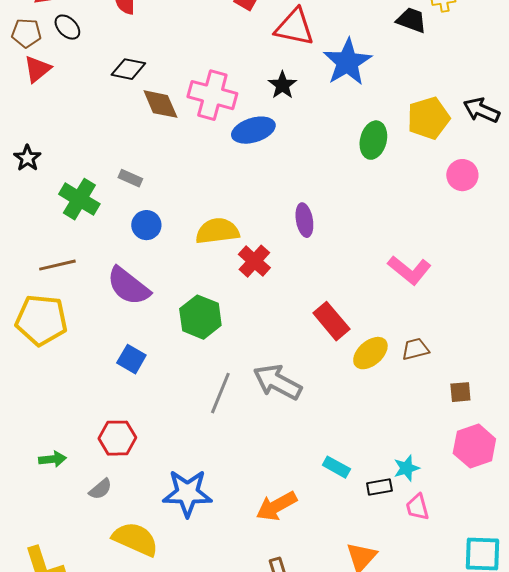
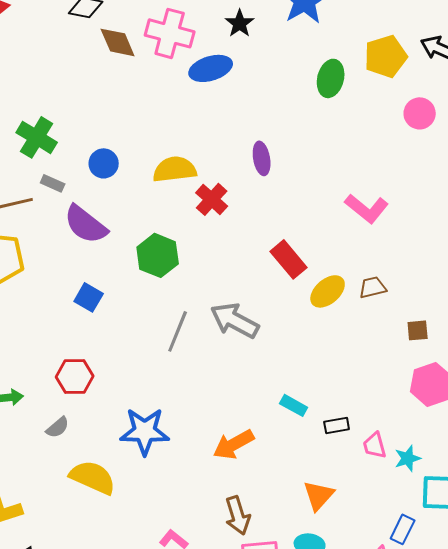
gray rectangle: (130, 178) -> (53, 183), moved
cyan star: (406, 468) -> (408, 458), moved

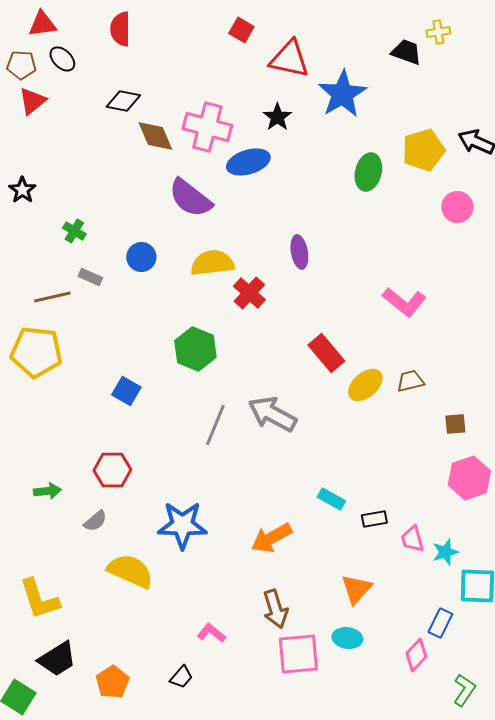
green cross: (37, 137) -> (74, 231), size x0.6
purple semicircle: (86, 224) -> (190, 198), moved

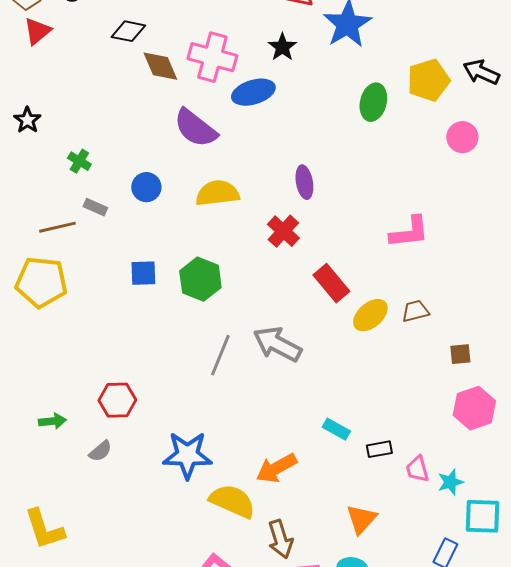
red cross: (249, 293) -> (283, 231), moved
pink L-shape: (404, 302) -> (409, 232), turned -45
blue square: (126, 391) -> (143, 273), moved, turned -32
yellow semicircle: (130, 571) -> (232, 501), moved

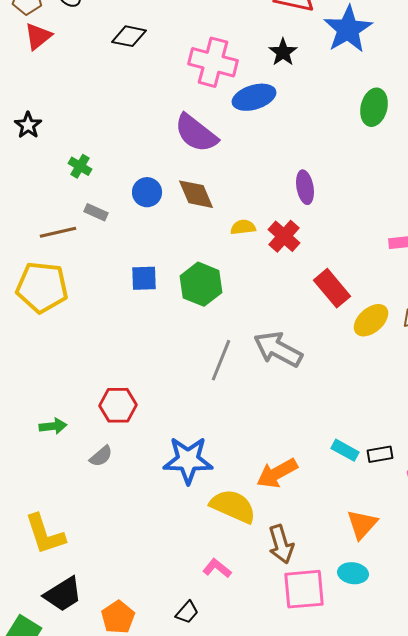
brown diamond: (160, 66) -> (196, 194), moved
yellow semicircle: (217, 193) -> (243, 227), moved, size x0.6
cyan rectangle: (336, 429) -> (345, 450), moved

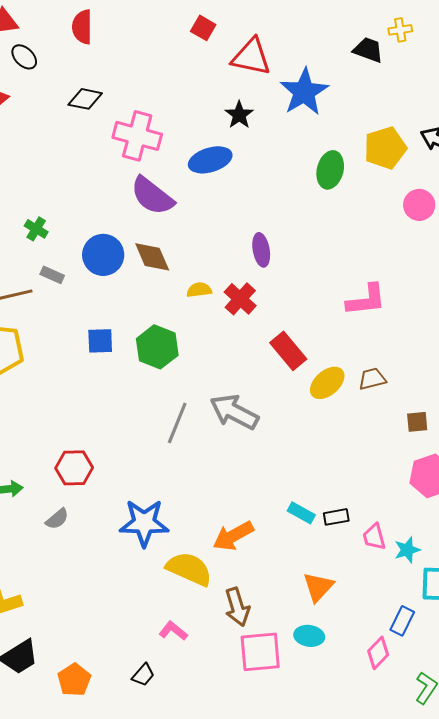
pink cross: (213, 62) -> (137, 136), moved
blue circle: (147, 192) -> (103, 255), size x1.4

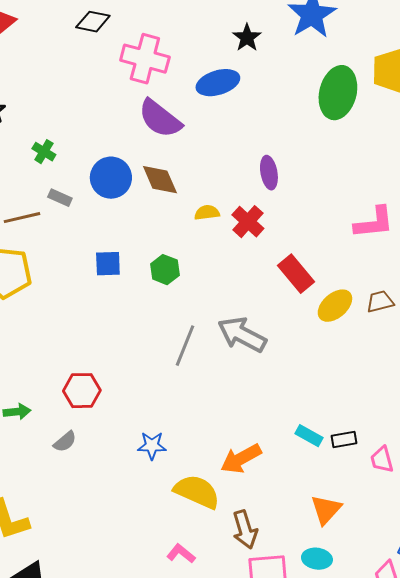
green ellipse: (330, 170) -> (338, 93), size x1.4
green hexagon: (157, 347) -> (165, 270), size x0.7
blue star: (144, 523) -> (152, 446), size x0.6

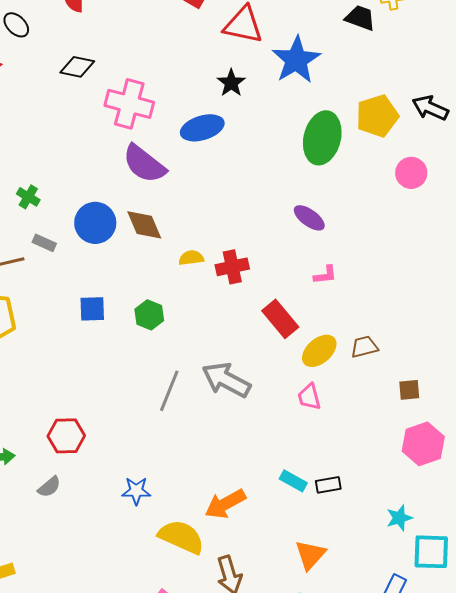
purple ellipse: (269, 173) -> (309, 218), moved, turned -44
red cross: (248, 222) -> (232, 267), turned 36
pink L-shape: (374, 223) -> (325, 275), moved, size x0.6
pink trapezoid: (382, 460) -> (309, 397), moved

